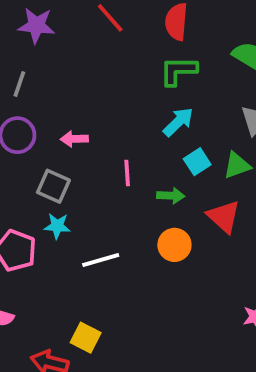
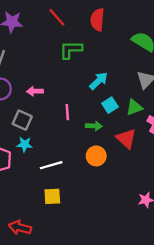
green L-shape: (178, 71) -> (71, 50), moved
yellow square: (86, 338) -> (52, 196), moved, turned -30

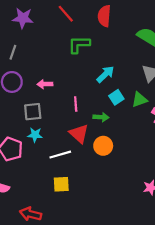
gray square: (22, 120) -> (33, 112), turned -30
red triangle: (126, 139) -> (79, 134), moved

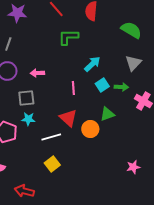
green triangle: (139, 100) -> (107, 114), moved
pink line: (76, 104) -> (73, 88), moved
green arrow: (101, 117) -> (121, 87), moved
yellow square: (61, 184) -> (52, 164), turned -35

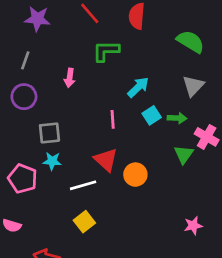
pink arrow: (37, 73) -> (70, 78), moved, turned -80
green triangle: (107, 114) -> (184, 154), moved, turned -35

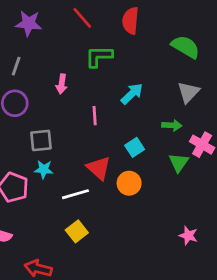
cyan square: (152, 115) -> (135, 147), moved
pink line: (113, 119) -> (95, 116), moved
pink star: (193, 226) -> (188, 236), turned 30

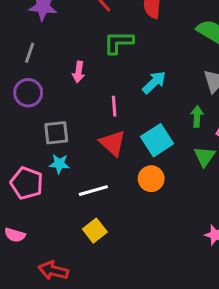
green arrow: (172, 125) -> (197, 116), turned -90
cyan square: (135, 147) -> (157, 140), size x1.5
red triangle: (99, 168) -> (113, 143), moved

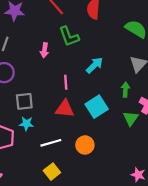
green L-shape: (119, 42) -> (69, 36), turned -110
pink arrow: (79, 72) -> (45, 50), moved
red triangle: (113, 143) -> (65, 109), turned -36
orange circle: (151, 179) -> (85, 145), moved

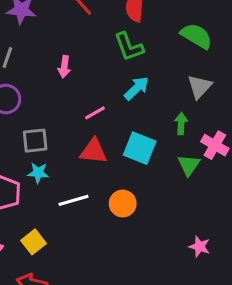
green L-shape: (69, 36) -> (129, 47), moved
pink line: (66, 82) -> (95, 113), turned 64
cyan square: (97, 107) -> (140, 148), turned -35
yellow square: (52, 172) -> (34, 242), moved

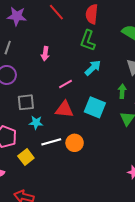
green L-shape: (129, 47) -> (88, 40), turned 40
cyan star: (38, 173) -> (36, 123), moved
orange circle: (123, 204) -> (75, 143), moved
yellow square: (34, 242) -> (26, 157), moved

